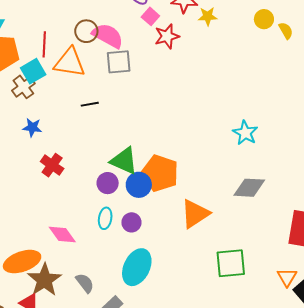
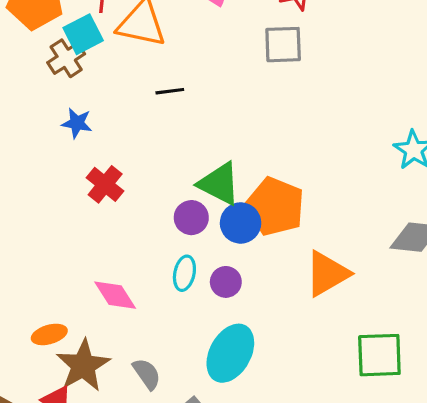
gray square: (119, 62) -> (283, 45), moved
orange ellipse: (22, 262) -> (49, 334), size x0.6

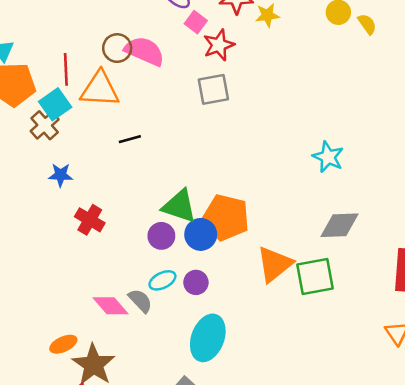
cyan ellipse: (184, 273) -> (162, 280), turned 60
green square: (379, 355) -> (315, 277), moved
gray semicircle: (147, 374) -> (140, 301), moved

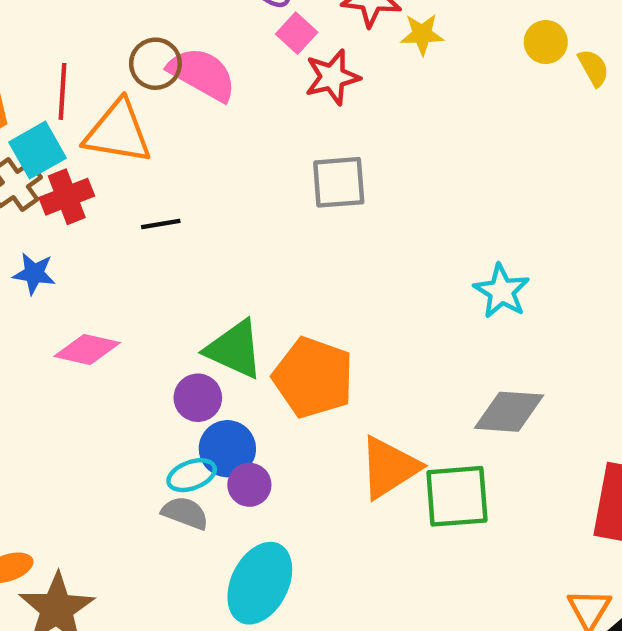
gray square: (213, 89) -> (339, 182), moved
red cross: (90, 220) -> (67, 197), moved, turned 32
blue circle: (201, 234) -> (227, 449), moved
gray semicircle: (140, 301) -> (185, 513), moved, turned -32
pink diamond: (111, 306) -> (87, 350), moved, turned -42

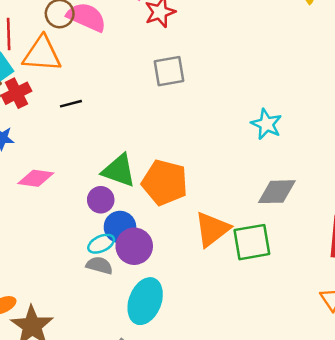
purple circle: (249, 485) -> (134, 246), size x1.5

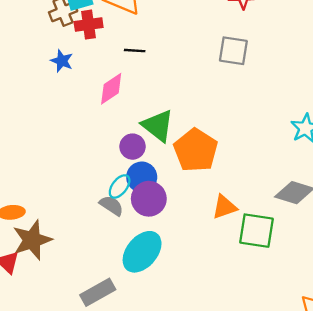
pink diamond: (36, 178) -> (111, 89), moved, turned -60
orange triangle: (212, 229) -> (224, 207), size x0.7
cyan ellipse: (101, 244) -> (120, 186), turned -45

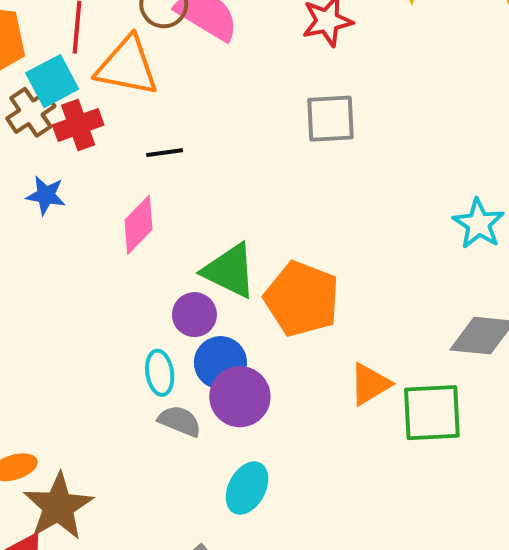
cyan ellipse: (120, 186) -> (160, 373), moved, turned -35
cyan ellipse: (142, 252) -> (247, 488), size x0.7

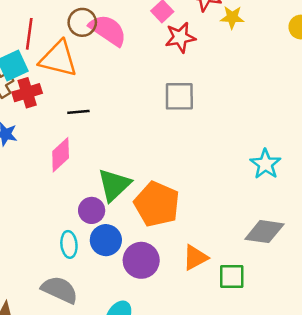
green triangle: (230, 271) -> (114, 185), turned 48
purple circle: (240, 397) -> (141, 260), moved
green square: (432, 413) -> (232, 276), size x0.7
gray semicircle: (180, 421) -> (60, 290), moved, size x1.4

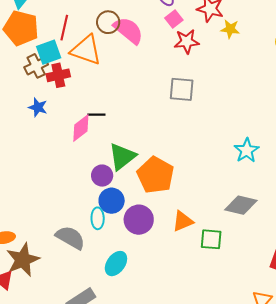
black line: (78, 112) -> (96, 115), moved
cyan ellipse: (69, 244) -> (98, 218), moved

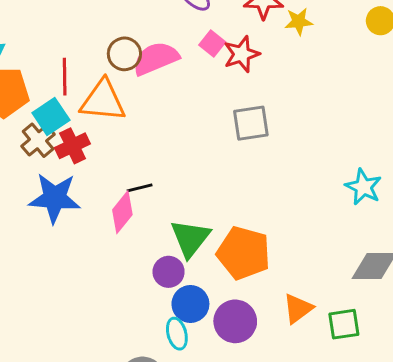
pink square: (174, 19) -> (212, 43), moved
pink semicircle: (128, 30) -> (156, 58), turned -48
blue star: (38, 107) -> (55, 198), size x1.8

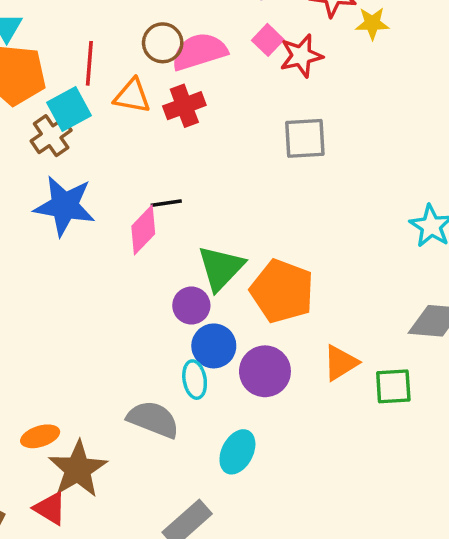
orange triangle: (103, 101) -> (132, 96), size x0.7
red cross: (72, 146) -> (184, 106), moved

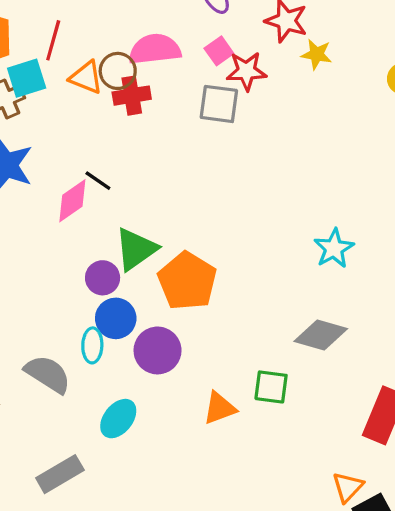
brown circle: (163, 43) -> (118, 71), moved
gray square: (305, 138) -> (219, 104), moved
black line: (166, 203) -> (98, 181), turned 32
orange triangle: (340, 363) -> (220, 408), moved

